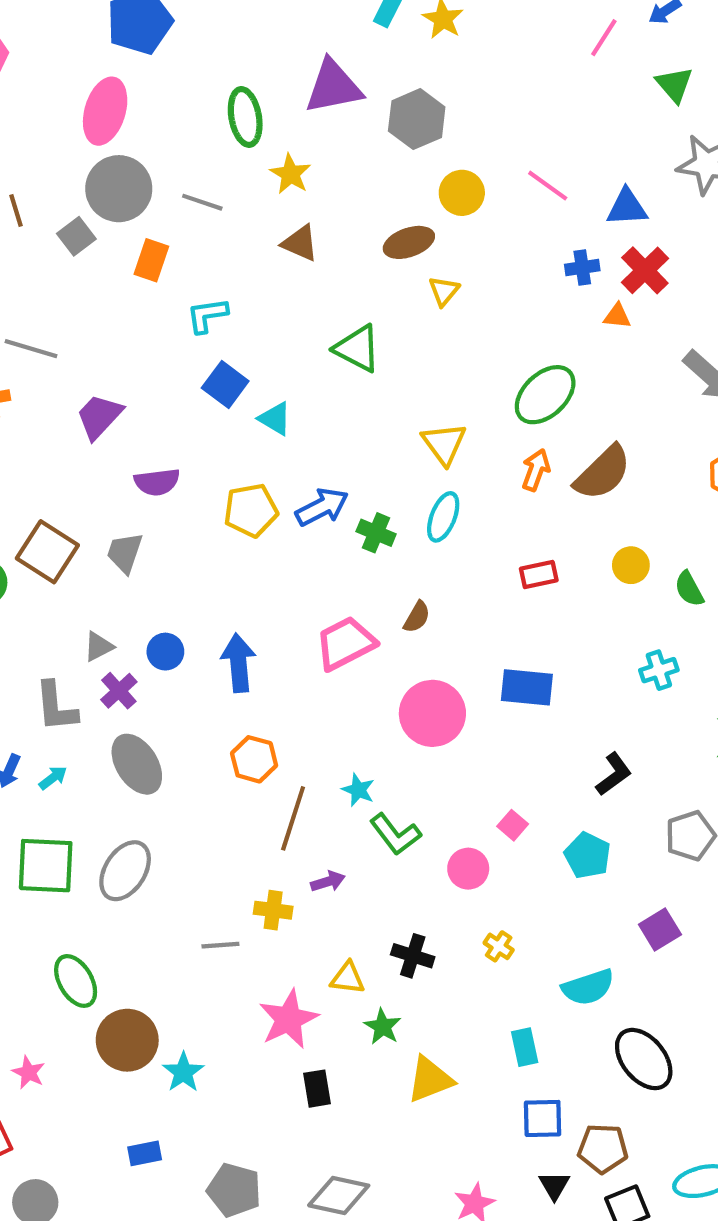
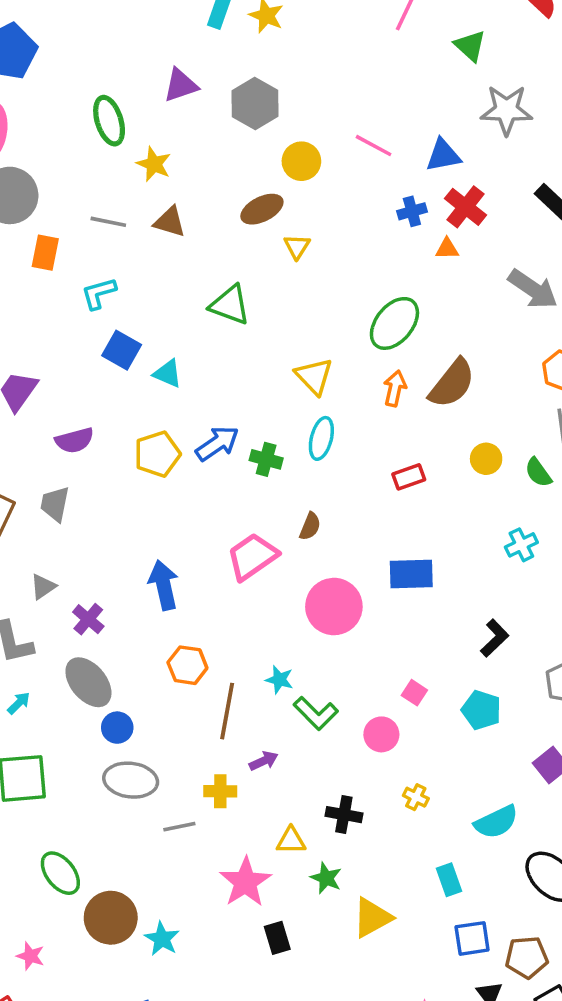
purple triangle: (333, 87) -> (181, 85), size x0.7
gray line: (202, 202) -> (108, 222), moved
blue circle: (165, 652) -> (117, 728), moved
purple cross: (119, 691) -> (88, 619), moved
gray ellipse: (125, 871) -> (131, 780), moved, turned 72

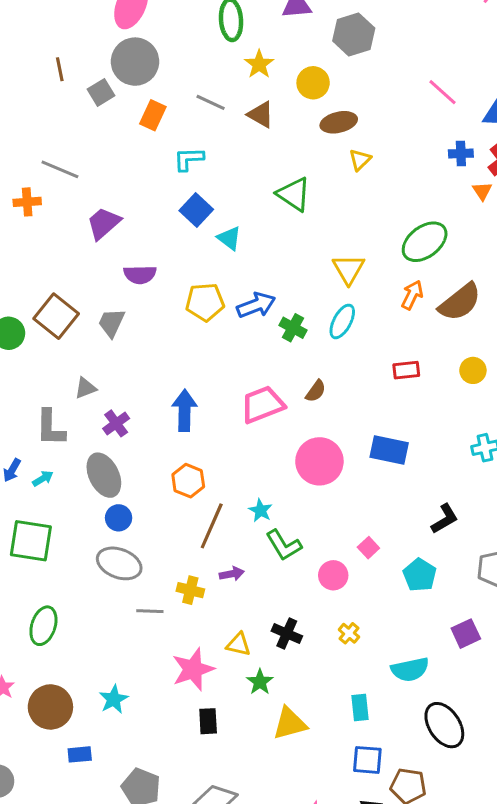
yellow circle: (301, 161) -> (313, 83), moved
orange triangle: (447, 249) -> (482, 191), turned 45
green ellipse: (60, 873) -> (43, 626), turned 42
brown circle: (111, 918) -> (50, 707), moved

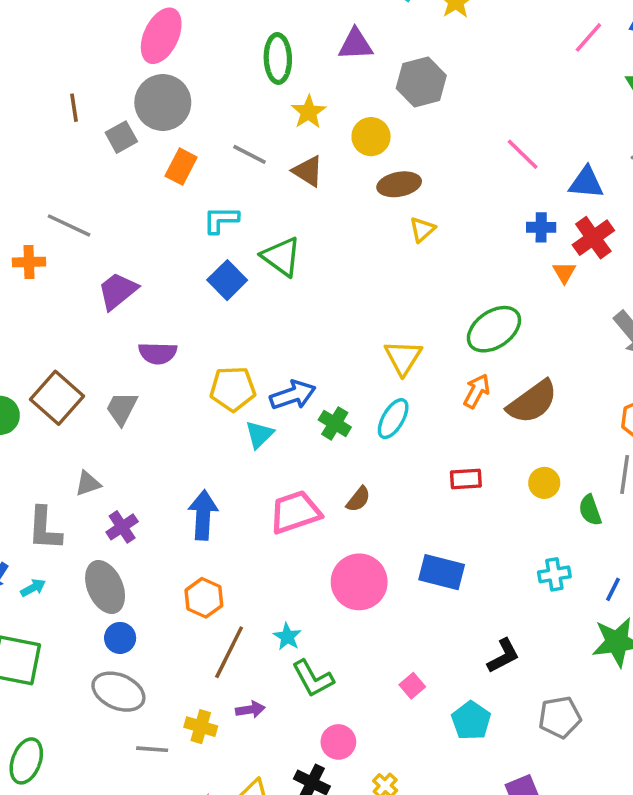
green triangle: (294, 194) -> (281, 257), moved
cyan triangle: (229, 238) -> (259, 434), moved, turned 36
pink circle: (333, 575) -> (338, 742), moved

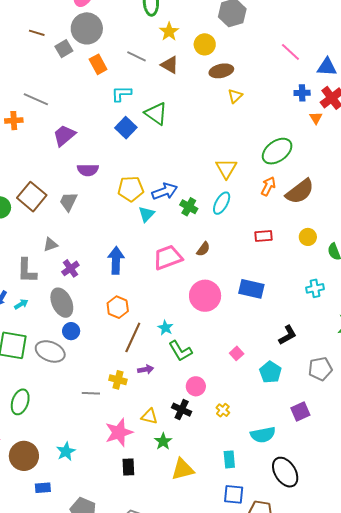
brown line: (74, 108) -> (37, 33), turned -63
orange rectangle: (181, 167) -> (98, 64), turned -54
gray ellipse: (118, 692) -> (50, 351), moved

